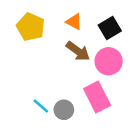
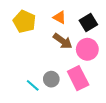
gray circle: (64, 110) -> (51, 79), moved

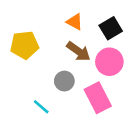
yellow pentagon: (24, 21) -> (24, 45), moved, turned -30
gray circle: (51, 79) -> (64, 81), moved

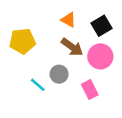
pink rectangle: (98, 98) -> (90, 90), size x0.7
cyan line: (41, 107) -> (38, 85), moved

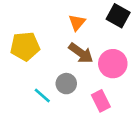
orange triangle: (68, 20) -> (77, 22), turned 42
black square: (102, 26) -> (118, 16), moved, turned -30

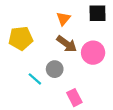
black square: (118, 16) -> (97, 13), turned -30
pink rectangle: (101, 101) -> (74, 98), moved

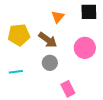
brown arrow: (67, 44) -> (48, 40), moved
cyan line: (35, 79) -> (16, 72), moved, turned -48

